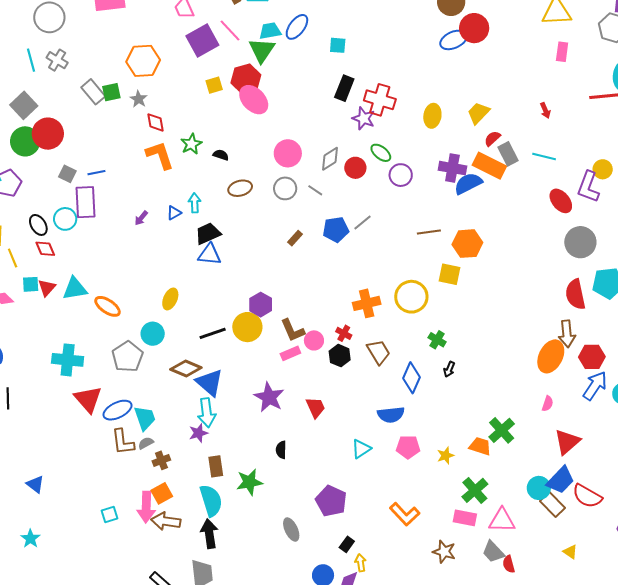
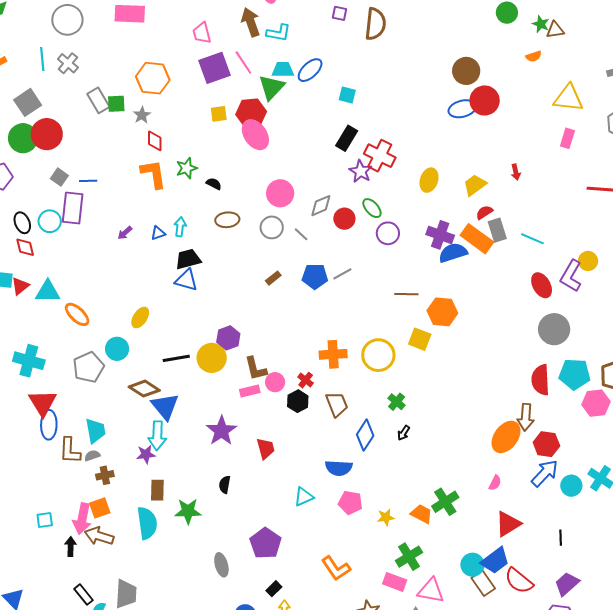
red arrow: (545, 110) -> (516, 172), moved
blue ellipse: (118, 410) -> (49, 425), moved, turned -72
black arrow: (209, 534) -> (71, 547), moved, size x0.7

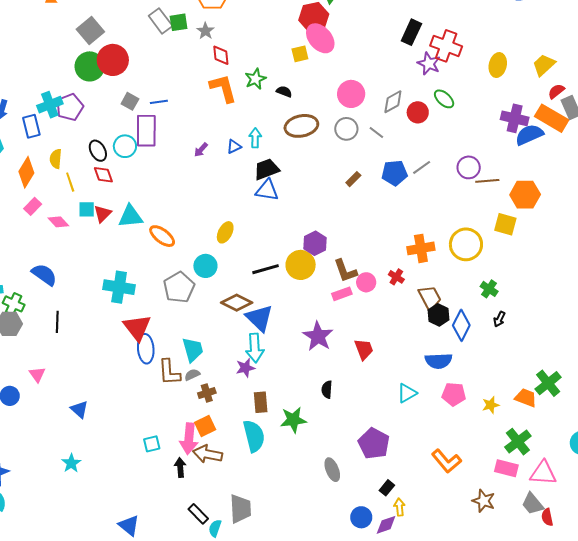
yellow square: (219, 114) -> (300, 54), moved
brown ellipse: (227, 220) -> (301, 126), size x1.4
purple circle: (388, 233) -> (469, 167), moved
black hexagon: (298, 401) -> (439, 315), moved

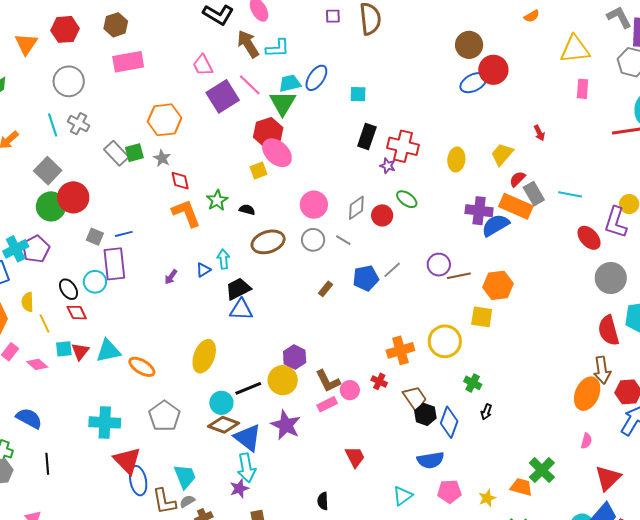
purple star: (429, 64) -> (388, 166), size x0.7
yellow ellipse: (225, 232) -> (204, 356), size x1.5
cyan circle: (205, 266) -> (221, 403), moved
purple star: (318, 336) -> (286, 425), moved

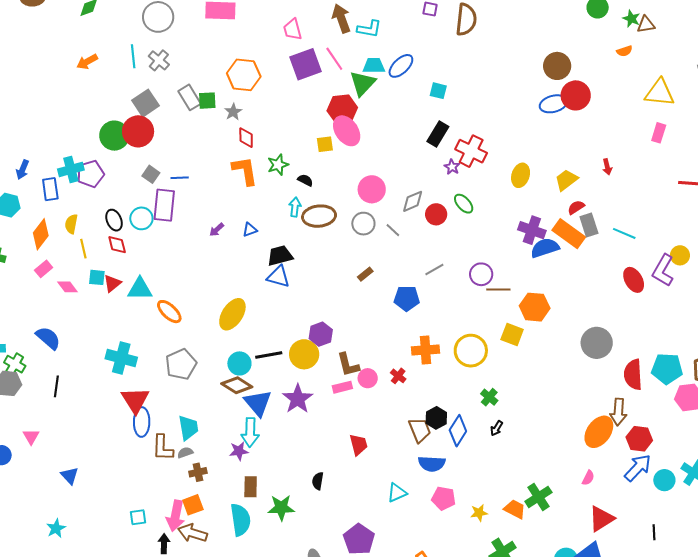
gray square: (48, 171) -> (146, 103), moved
cyan arrow: (223, 259) -> (295, 207), moved
blue pentagon: (366, 278) -> (407, 298), moved
gray circle: (611, 278) -> (597, 343), moved
brown trapezoid: (415, 398) -> (420, 430), moved

